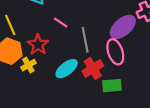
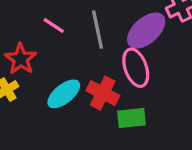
gray line: (85, 40) -> (97, 30), moved
red cross: (93, 68) -> (103, 93), turned -30

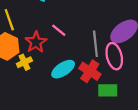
pink line: (54, 25) -> (59, 30), moved
gray line: (97, 30) -> (95, 44), moved

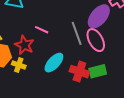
yellow cross: (24, 62) -> (19, 65), turned -32
red cross: (90, 71) -> (79, 72), moved

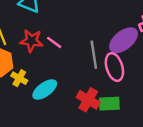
red star: (24, 45) -> (32, 41), moved, turned -30
cyan ellipse: (54, 63) -> (45, 90), moved

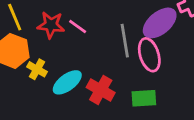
red cross: (88, 100) -> (101, 90), moved

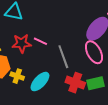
gray line: (125, 41) -> (63, 57), moved
red cross: (101, 90) -> (75, 83), moved

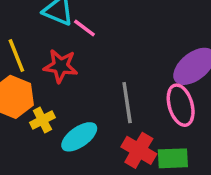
pink line: (40, 41) -> (84, 28), moved
yellow cross: (17, 76) -> (42, 120), turned 32

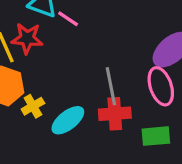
red star: (61, 66) -> (27, 38), moved
red cross: (139, 150) -> (115, 114), moved, turned -32

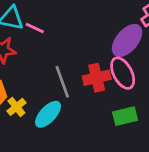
gray line: (111, 86) -> (62, 82), moved
red cross: (115, 114) -> (97, 78), moved

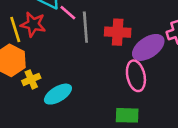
red cross: (97, 78) -> (118, 32), moved
gray line: (62, 82) -> (85, 27), moved

